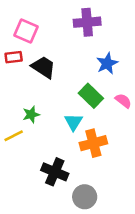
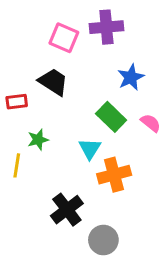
pink square: (26, 31) -> (64, 38), moved
red rectangle: (14, 57) -> (17, 102), moved
yellow line: (14, 136) -> (17, 165), turned -54
black cross: (55, 172) -> (67, 210), turned 30

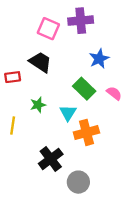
green star: (38, 140) -> (38, 105), moved

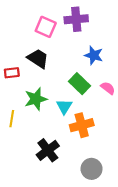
blue star: (99, 59) -> (94, 55), turned -30
green star: (38, 105) -> (36, 99), size x1.5
gray circle: (78, 182) -> (92, 169), moved

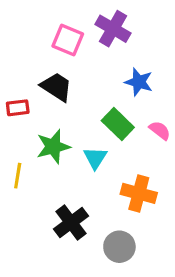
purple cross: (76, 19) -> (113, 29), turned 35
orange cross: (82, 125) -> (139, 193), moved, turned 30
gray circle: (92, 169) -> (119, 247), moved

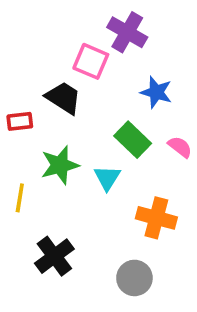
pink square: (68, 40) -> (91, 61), moved
black cross: (71, 222) -> (54, 256), moved

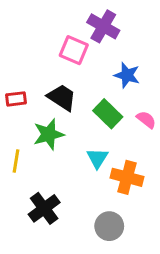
black trapezoid: (63, 98) -> (62, 97), moved
cyan triangle: (107, 178) -> (97, 158), moved

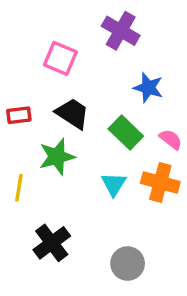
pink square: (74, 50) -> (60, 58), moved
orange cross: (127, 177) -> (160, 182), moved

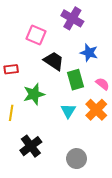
black trapezoid: (72, 114) -> (54, 61), moved
green rectangle: (126, 132) -> (75, 80), turned 30
orange cross: (160, 182) -> (96, 110), turned 30

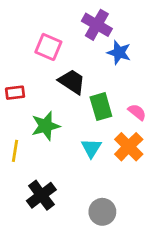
blue star: (89, 53) -> (119, 53), moved

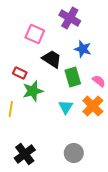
blue star: (119, 53) -> (83, 49), moved
red rectangle: (15, 93) -> (20, 73), moved, turned 32
black cross: (41, 195) -> (25, 154), moved

